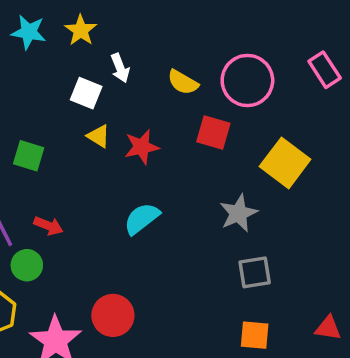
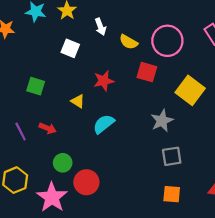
white arrow: (120, 68) -> (100, 27), moved
yellow triangle: (99, 136) -> (78, 101), moved
green circle: (27, 265) -> (63, 163), moved

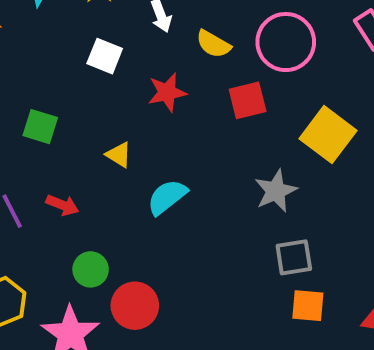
red square: (147, 72) -> (248, 100), turned -30
red star: (104, 81) -> (167, 92), moved
orange square: (172, 194) -> (308, 306), moved

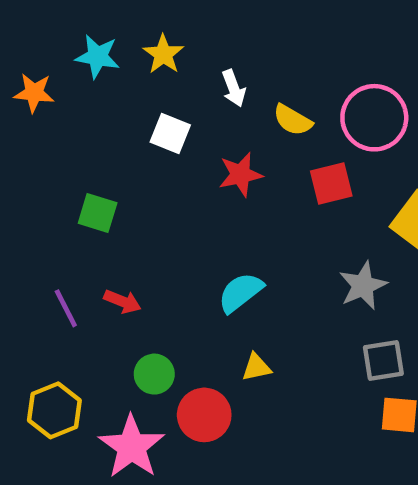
yellow triangle: (119, 155) -> (256, 367), moved, turned -44

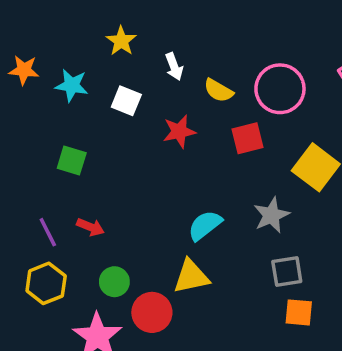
cyan star: (98, 56) -> (72, 85), moved
cyan semicircle: (240, 292) -> (205, 225), moved
yellow triangle: (256, 367) -> (191, 277), size x1.6
yellow hexagon: (54, 410) -> (46, 283), moved

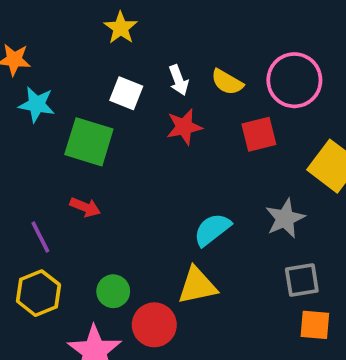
white arrow: (174, 67) -> (179, 80), moved
cyan star: (72, 85) -> (37, 104), moved
green square: (72, 160) -> (89, 142), moved, size x1.5
red arrow: (90, 227) -> (85, 207), moved

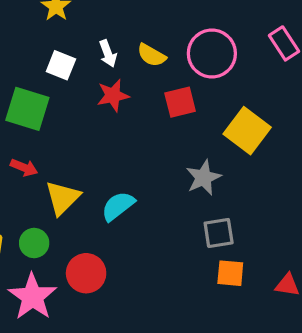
cyan semicircle: (212, 230) -> (118, 206), moved
yellow triangle: (197, 286) -> (63, 198), moved, turned -33
green circle: (113, 291) -> (34, 243), moved

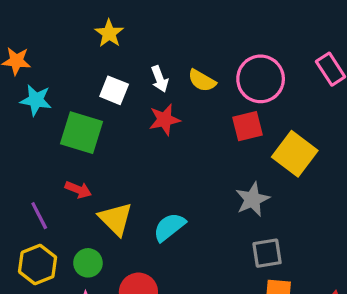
red square: (180, 102) -> (248, 126), moved
yellow triangle: (63, 198) -> (116, 219), turned -30

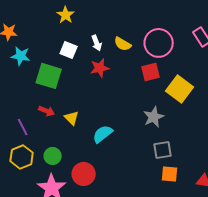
yellow triangle: (116, 219) -> (72, 118), moved, size x0.7

